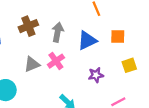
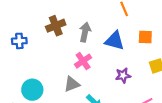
blue triangle: (87, 40) -> (115, 41), turned 40
gray triangle: (32, 64) -> (72, 84), moved

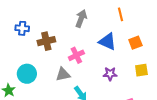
brown cross: (56, 26) -> (46, 41), moved
gray arrow: (85, 32) -> (81, 19), moved
orange square: (145, 37) -> (135, 43), turned -32

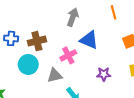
blue cross: (22, 28) -> (11, 38), moved
blue triangle: (107, 42) -> (89, 40), moved
cyan circle: (27, 74) -> (28, 64), moved

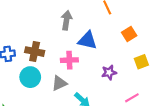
brown cross: (37, 41) -> (35, 52), turned 36
pink cross: (68, 55) -> (69, 60), turned 35

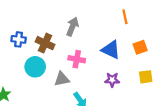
gray arrow: (66, 20) -> (72, 27), moved
blue triangle: (88, 40) -> (111, 50), moved

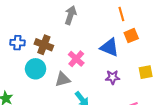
gray arrow: (72, 27) -> (71, 15), moved
orange square: (140, 47) -> (131, 36), moved
pink cross: (77, 59) -> (76, 59), turned 35

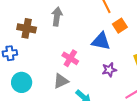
brown cross: (44, 45) -> (27, 28), moved
cyan circle: (36, 69) -> (22, 82), moved

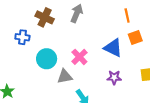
cyan circle: (22, 82) -> (47, 59), moved

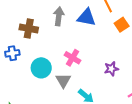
blue triangle: (113, 48) -> (86, 17), moved
gray triangle: (65, 76) -> (63, 80), turned -35

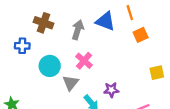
gray arrow: (59, 16) -> (78, 30), moved
purple star: (111, 69) -> (111, 90), moved

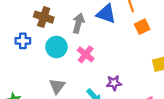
cyan circle: (50, 66) -> (56, 47), moved
gray triangle: (70, 83) -> (57, 86), moved

